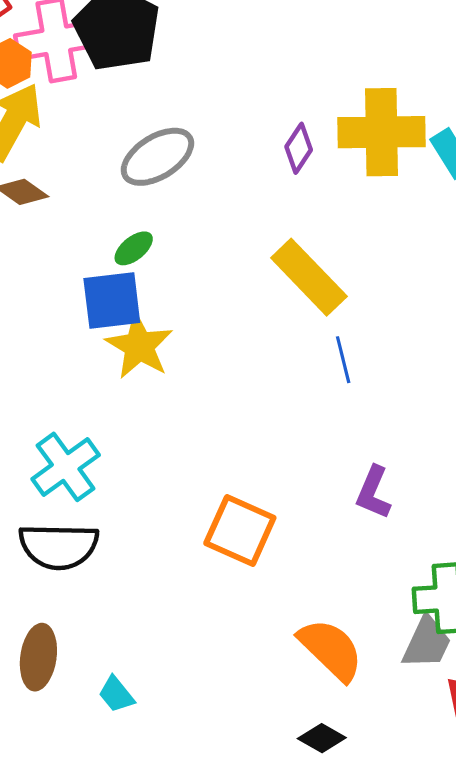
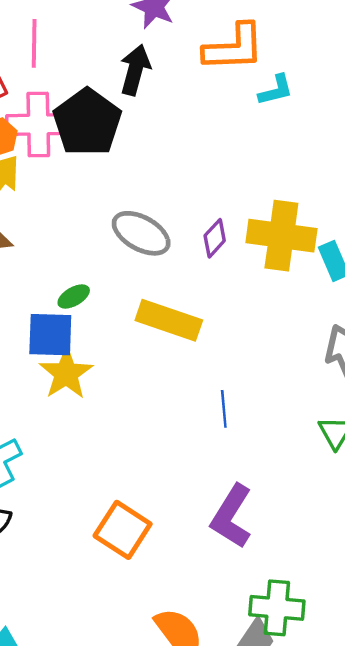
gray ellipse: (157, 157) -> (141, 233), moved, turned 52
yellow rectangle: (309, 277) -> (169, 320), moved, turned -36
purple L-shape: (373, 493) -> (232, 516), size x1.5

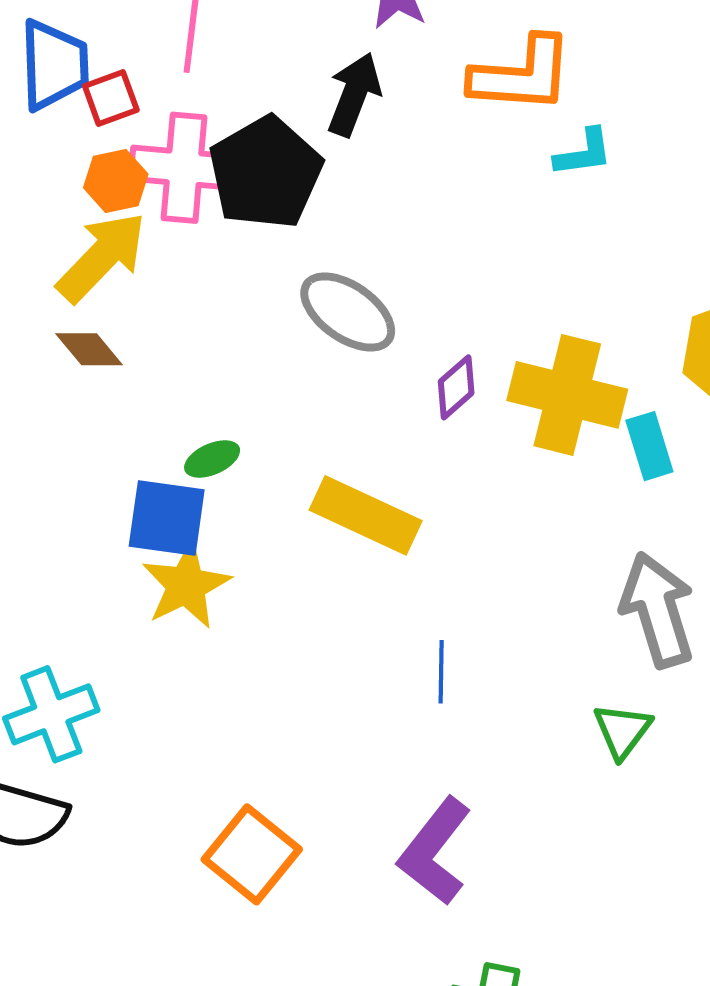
gray ellipse: (141, 233) -> (348, 312), moved

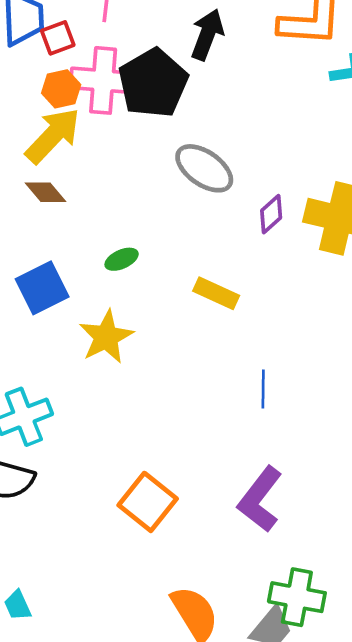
yellow rectangle: (366, 515) -> (216, 293), size x0.7
blue square: (167, 518) -> (42, 288), moved, turned -34

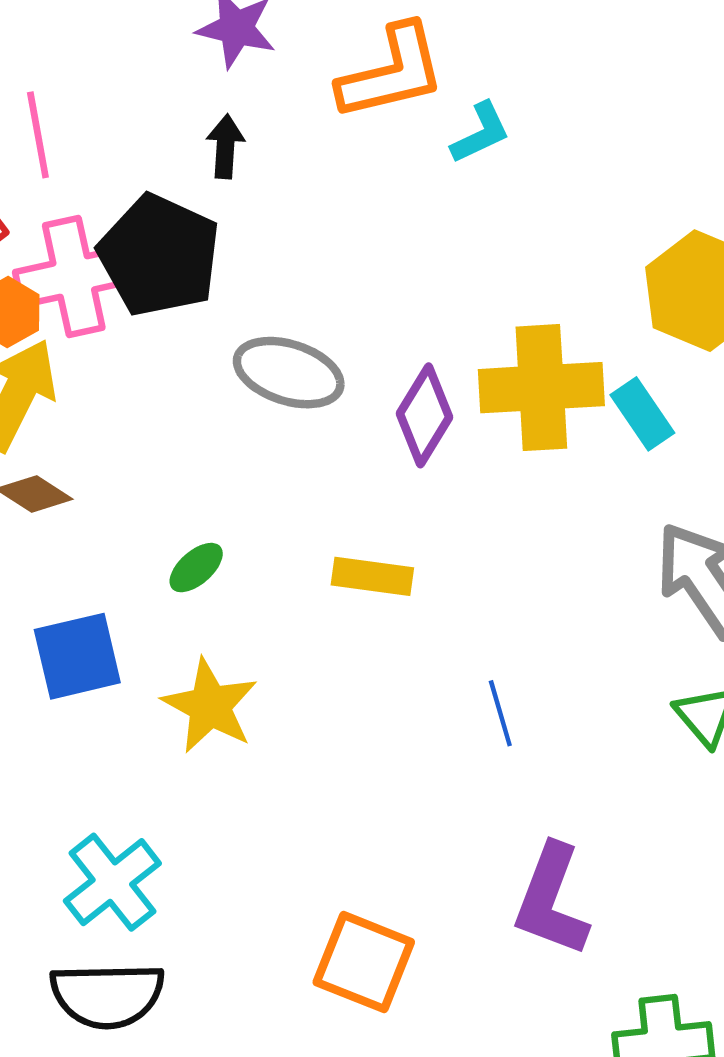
black arrow: (207, 35) -> (225, 146), size x0.7
purple diamond: (271, 214) -> (424, 415), size x1.4
blue square: (42, 288) -> (77, 656), turned 30

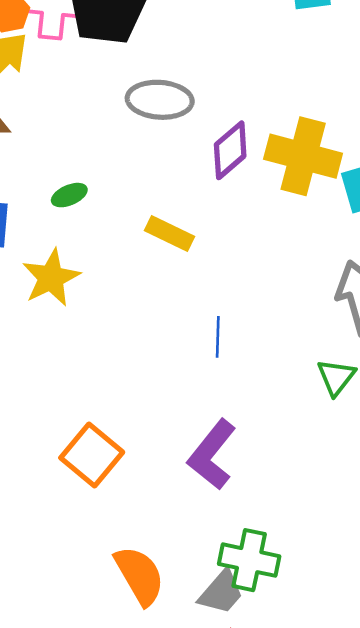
gray ellipse: (289, 373) -> (160, 100), turned -32

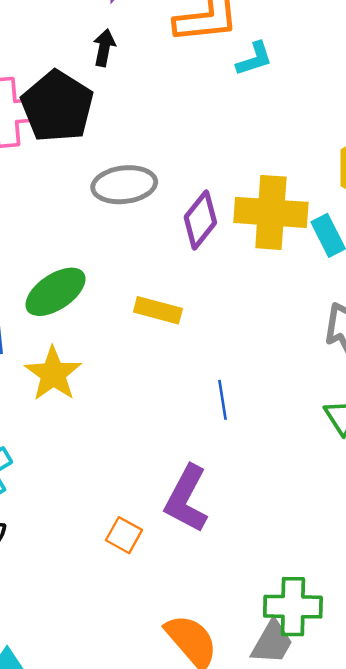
green ellipse: (69, 195) -> (55, 292), size x1.8
orange square: (92, 455) -> (124, 535), size x0.6
purple L-shape: (212, 455) -> (186, 499), moved

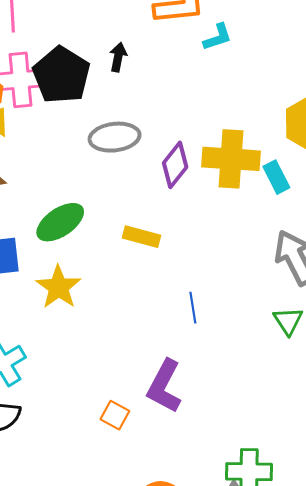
black arrow: (104, 48) -> (118, 57), moved

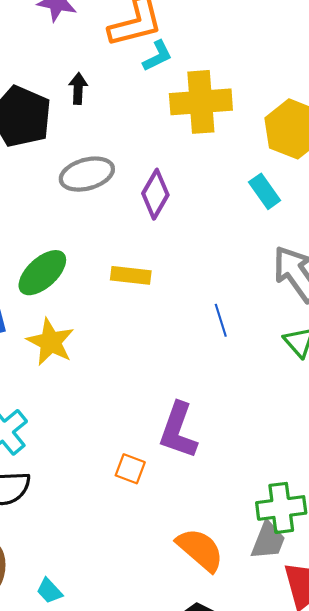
cyan L-shape: (218, 37) -> (157, 56), moved
yellow cross: (231, 159) -> (201, 102), moved
blue line: (193, 308) -> (221, 320), moved

